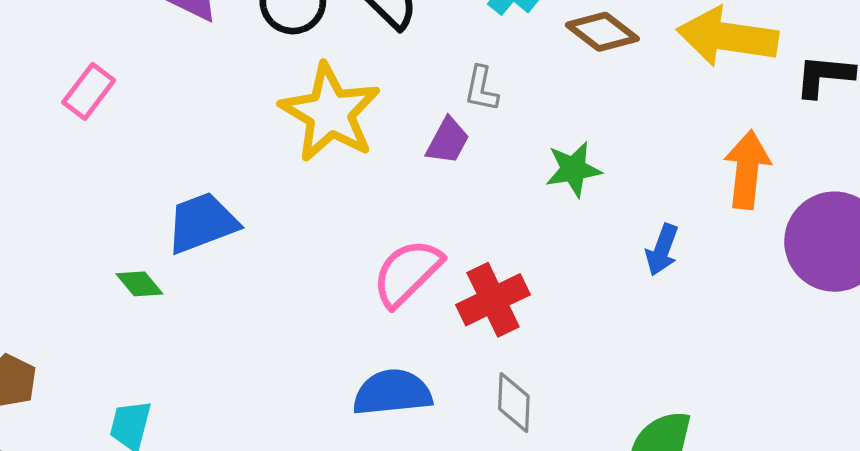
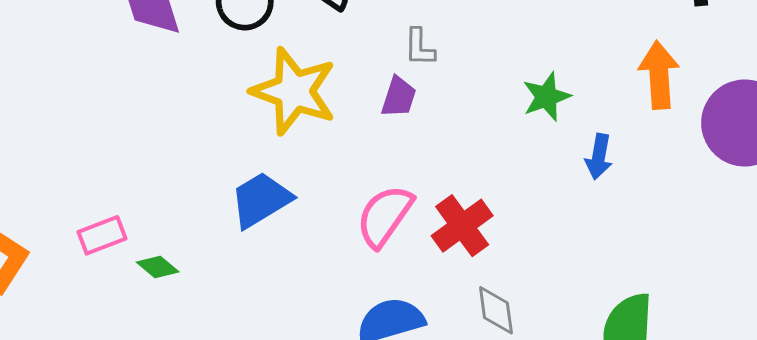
pink rectangle: (89, 91) -> (102, 235), moved, turned 42
green star: (573, 169) -> (546, 97), moved
blue trapezoid: (202, 223) -> (261, 200), moved

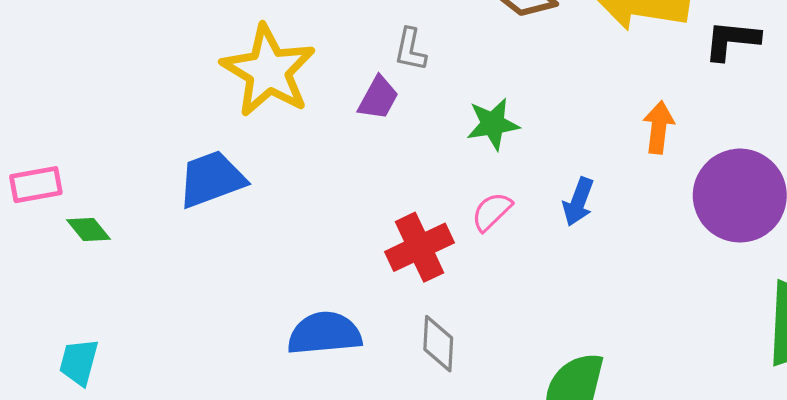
orange arrow: (659, 75) -> (659, 127), size x0.7
green star: (546, 97) -> (493, 124), moved
pink semicircle: (385, 216) -> (492, 212), moved, size x0.6

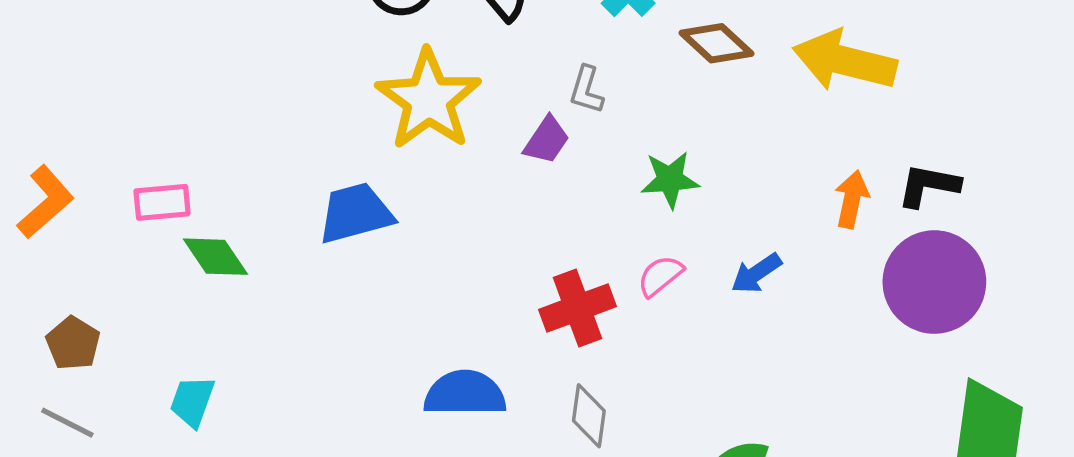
black L-shape: (732, 40) -> (928, 185), moved
blue arrow: (578, 202) -> (756, 273), turned 30
green diamond: (88, 229) -> (216, 257), size x1.4

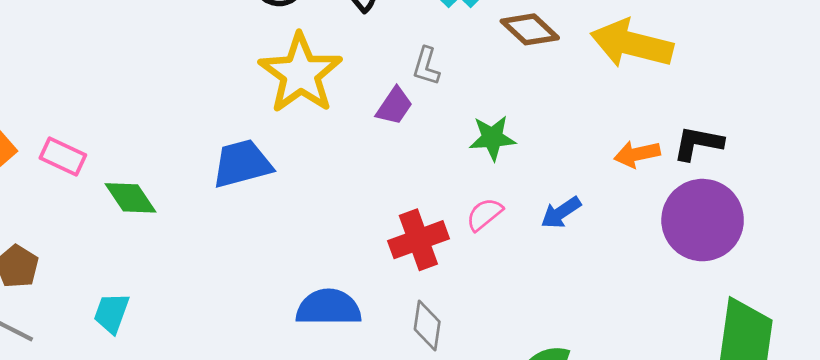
orange arrow: (852, 199) -> (637, 154), turned -114
pink rectangle: (162, 202) -> (63, 156), moved, turned 30

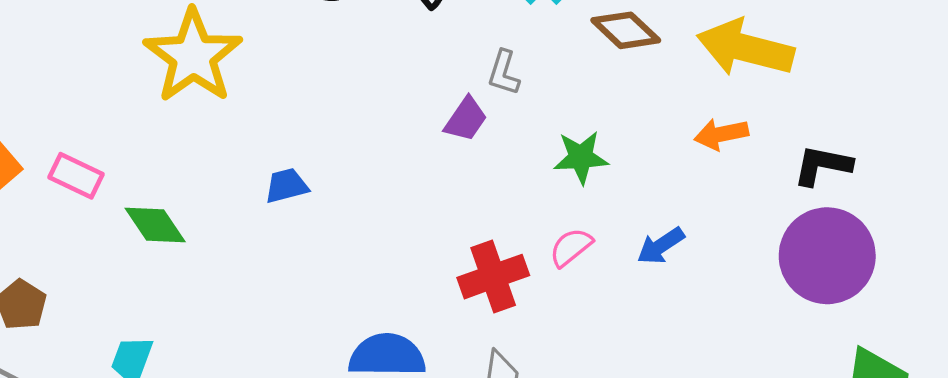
yellow star: (300, 73) -> (193, 56), moved
orange arrow: (637, 154) -> (721, 134), moved
blue trapezoid: (242, 164) -> (286, 186), size x0.6

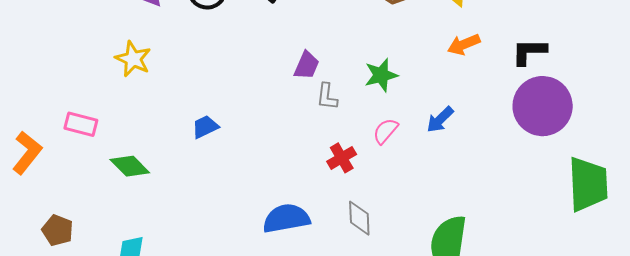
yellow star: (193, 56) -> (133, 59), size x0.6
gray L-shape: (504, 73) -> (327, 96), moved
pink rectangle: (76, 176) -> (81, 124), moved
red cross: (493, 277) -> (342, 158), size x0.7

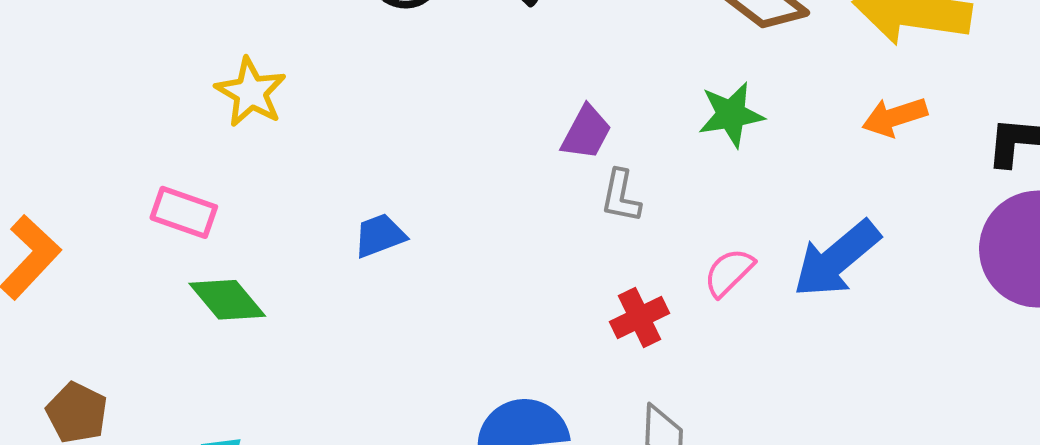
green star: (381, 75) -> (731, 115), moved
blue arrow: (440, 120) -> (837, 259), size x1.6
pink rectangle: (81, 124) -> (184, 212), moved

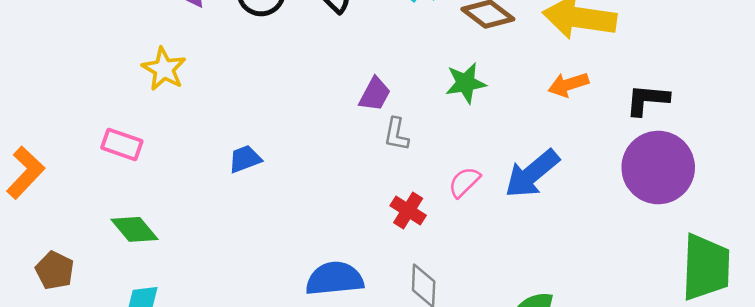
green diamond: (227, 300) -> (135, 229), moved
red cross: (640, 318) -> (408, 211), turned -32

